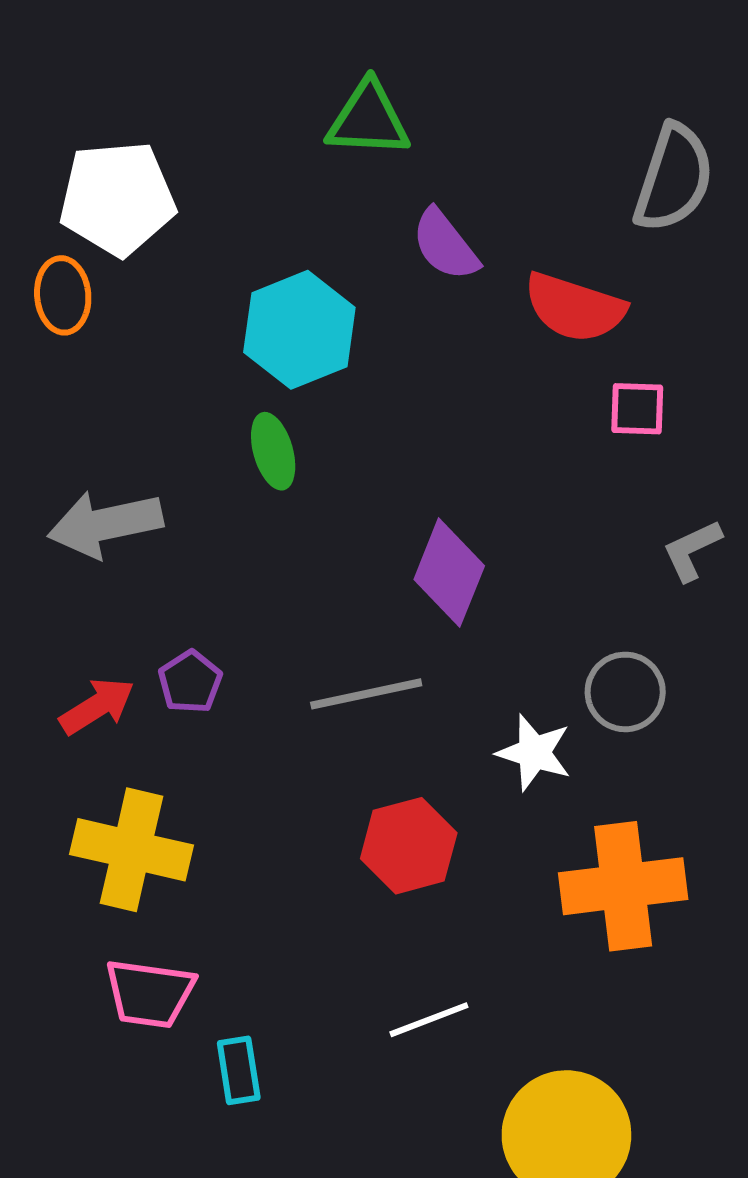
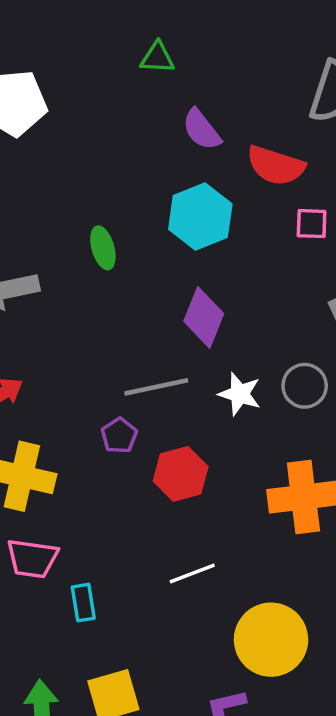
green triangle: (368, 119) -> (157, 58), size x0.7
cyan hexagon: (299, 330) -> (200, 217), moved
purple pentagon: (190, 682) -> (119, 436), moved
white star: (534, 753) -> (240, 394), moved

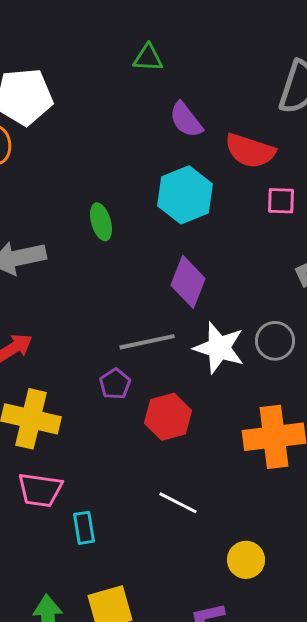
white star: (240, 394) -> (219, 348), size x1.4
white line: (192, 574) -> (178, 503), turned 48
yellow circle: (271, 640) -> (246, 560), size x0.6

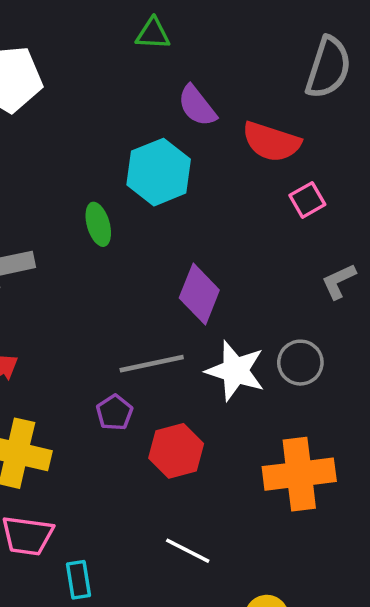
cyan hexagon: (185, 195) -> (159, 172), moved
pink square: (281, 201) -> (307, 200), turned -32

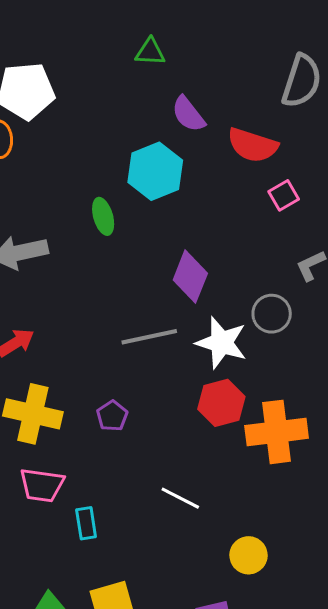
gray circle: (300, 363) -> (272, 314), moved
purple pentagon: (115, 412) -> (112, 416), moved
red hexagon: (176, 451) -> (221, 403), moved

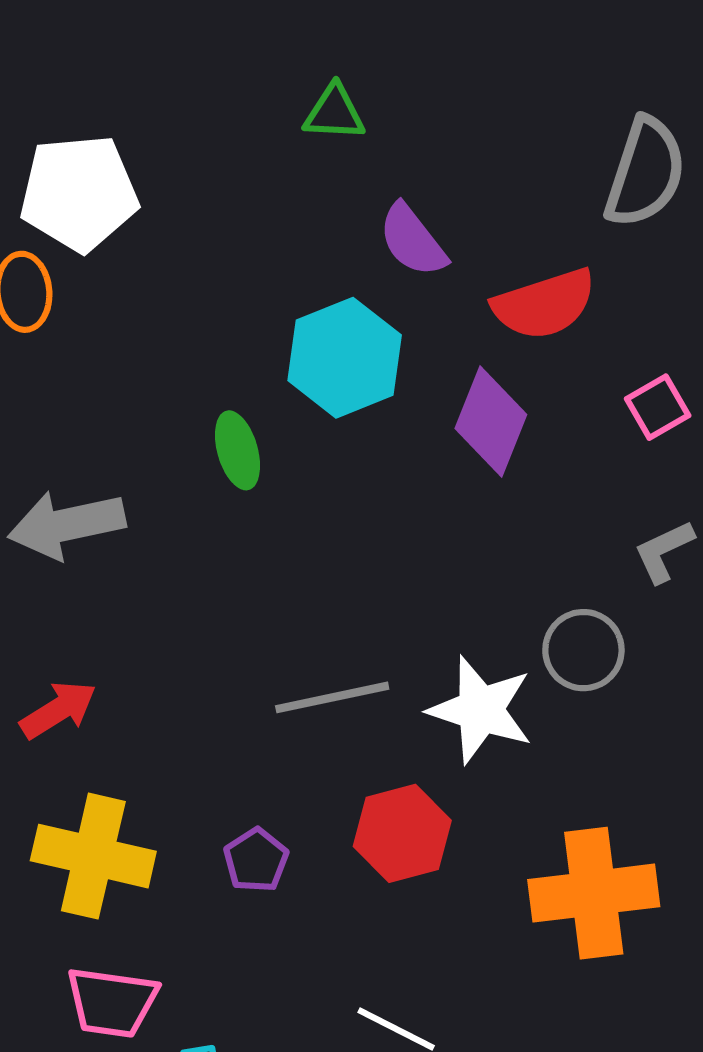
red semicircle: (253, 145) -> (544, 304), turned -36
pink square: (284, 195) -> (658, 407), moved
purple diamond: (190, 277) -> (491, 422), moved
red hexagon: (221, 403) -> (402, 833), moved

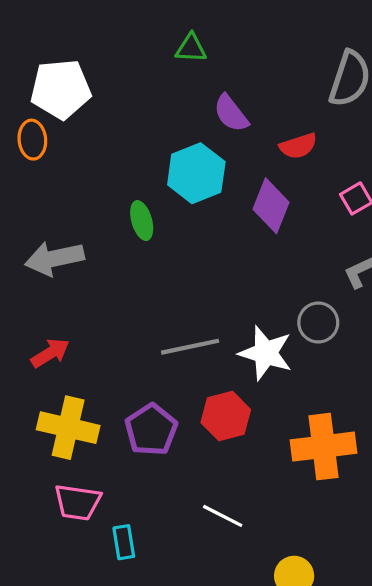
red semicircle: (544, 304) -> (298, 146), size x0.7
purple pentagon: (256, 860) -> (151, 430), size x1.6

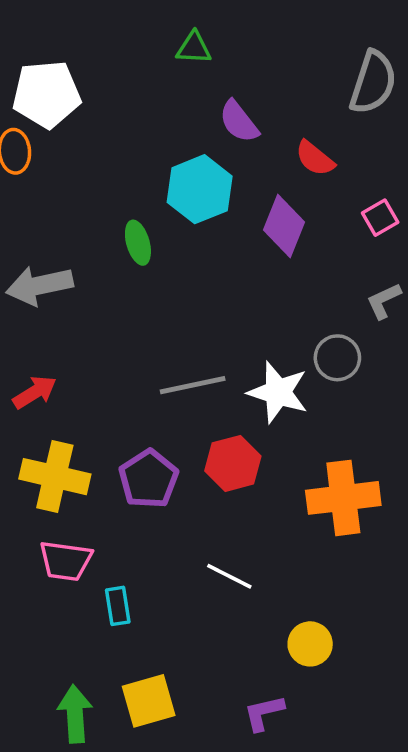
red semicircle: (298, 146) -> (315, 158), turned 57

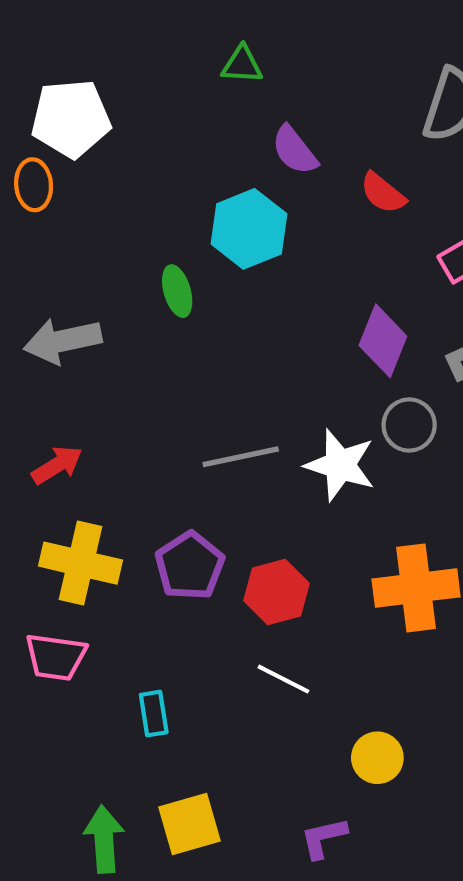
purple diamond: (284, 226) -> (383, 341), moved
red hexagon: (233, 463) -> (277, 592), moved
pink trapezoid: (66, 561) -> (56, 657), moved

